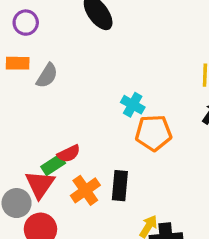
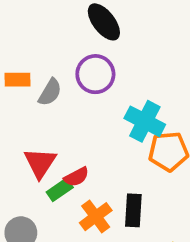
purple circle: (26, 23) -> (95, 74), moved, size x1.4
cyan cross: (133, 105) -> (145, 121), size x1.5
red triangle: (40, 184) -> (40, 163), moved

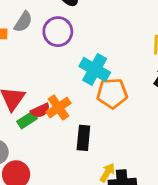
gray semicircle: (50, 92) -> (23, 22), moved
orange cross: (96, 217) -> (58, 108), moved

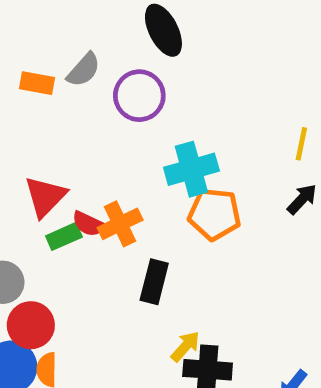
cyan cross: (95, 69) -> (191, 169), turned 36
red semicircle: (40, 110) -> (89, 224), turned 42

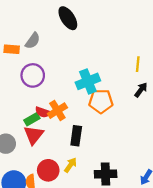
purple circle: (139, 96) -> (33, 75), moved
red triangle: (45, 197) -> (34, 135), moved
red circle: (31, 325) -> (48, 170), moved
yellow arrow: (185, 346) -> (70, 165), moved

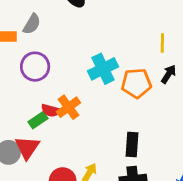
orange pentagon: (101, 101) -> (136, 83), moved
red triangle: (34, 135) -> (27, 148), moved
black rectangle: (76, 136) -> (132, 144), moved

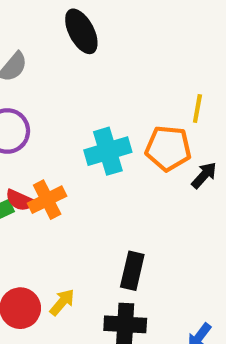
yellow line: (162, 43) -> (197, 108), moved
orange pentagon: (136, 83) -> (168, 148), moved

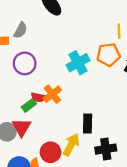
black rectangle: (132, 271) -> (88, 124), moved
yellow arrow: (62, 302) -> (71, 145), size x1.5

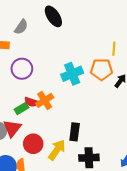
gray semicircle: (20, 30) -> (21, 27), moved
red circle: (51, 152) -> (33, 144), moved

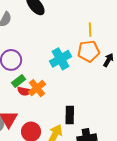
yellow line: (114, 49) -> (90, 30), moved
green rectangle: (22, 109) -> (19, 81), moved

